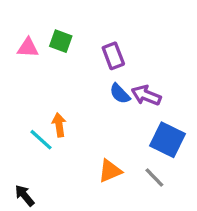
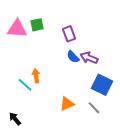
green square: (61, 41) -> (37, 25), turned -32
pink triangle: (28, 48) -> (17, 29), size x1.5

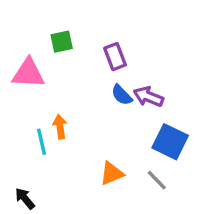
pink triangle: (17, 29) -> (28, 73), moved
cyan line: (25, 85) -> (42, 142), turned 35

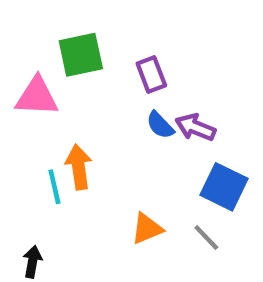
green square: (62, 42) -> (81, 55), size x1.5
orange arrow: (60, 127) -> (79, 167), size x1.4
black arrow: (25, 198) -> (32, 262), turned 50

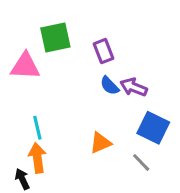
orange arrow: (79, 167) -> (37, 158), moved
orange triangle: (147, 229) -> (101, 143), moved
black arrow: (32, 262) -> (22, 179), turned -35

